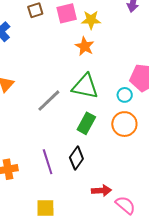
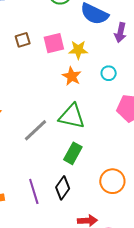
cyan circle: (125, 95) -> (109, 73), moved
orange circle: (124, 124) -> (112, 181), moved

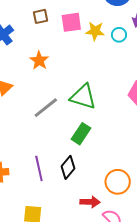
cyan circle: (109, 73) -> (119, 35), moved
orange star: (72, 76) -> (39, 60), moved
orange circle: (112, 181) -> (118, 182), moved

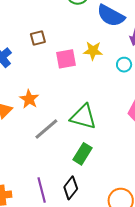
pink square: (71, 22) -> (66, 59), moved
cyan circle: (119, 35) -> (124, 65), moved
orange star: (39, 60) -> (29, 99), moved

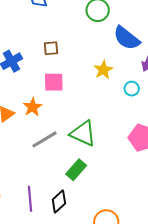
yellow star: (93, 51) -> (103, 70), turned 30
pink square: (66, 59) -> (54, 82), moved

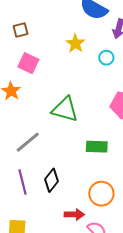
pink square: (54, 82) -> (28, 63), turned 35
gray line: (45, 139) -> (28, 142), moved
green rectangle: (76, 170) -> (97, 147), moved, turned 60

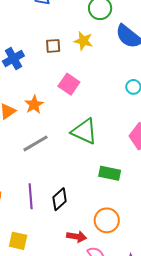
yellow star: (75, 43) -> (83, 41), moved, turned -30
pink square: (28, 63) -> (69, 84), moved
gray line: (28, 142) -> (36, 143), moved

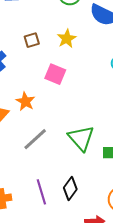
yellow star: (83, 41) -> (67, 39), moved, turned -30
green triangle: (84, 131) -> (81, 138), moved, turned 36

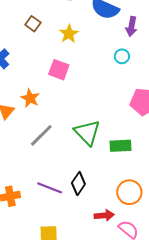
brown square: (32, 40) -> (33, 24), moved, turned -35
purple line: (41, 192) -> (50, 188), turned -50

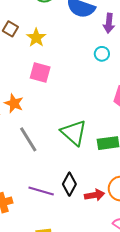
yellow star: (69, 34) -> (36, 38), moved
gray line: (41, 135) -> (28, 139), turned -72
red arrow: (104, 215) -> (95, 195), moved

